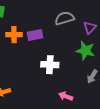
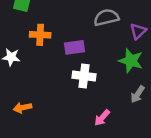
purple rectangle: (35, 35) -> (75, 47), moved
pink arrow: (66, 96) -> (102, 118), turned -72

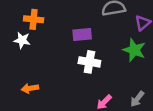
orange cross: (40, 35) -> (34, 19), moved
gray arrow: (138, 94) -> (137, 99), moved

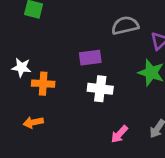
orange cross: (34, 19) -> (43, 84), moved

